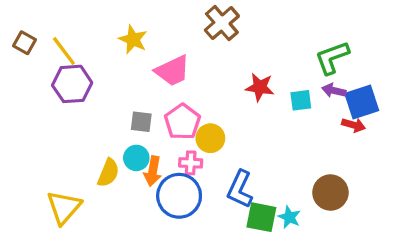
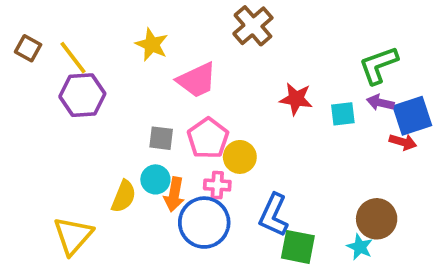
cyan star: (289, 217) -> (360, 247), moved

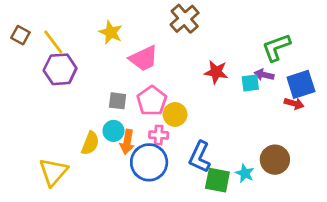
purple arrow: (380, 103) -> (264, 75), moved
cyan star: (360, 247) -> (245, 173), moved

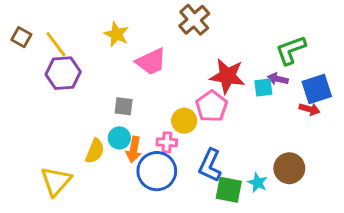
red star: (216, 72) -> (227, 76), size x1.4
pink pentagon: (152, 101) -> (212, 106), moved

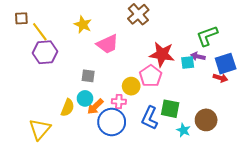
brown square: (21, 37) -> (21, 18), moved, turned -32
orange arrow: (134, 150) -> (95, 107), turned 36
green square: (229, 190) -> (170, 109), moved

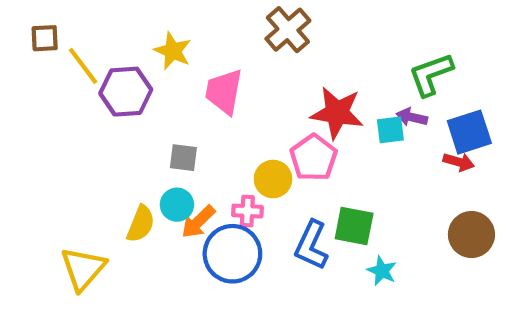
pink trapezoid: (108, 44) -> (224, 92), turned 125
purple hexagon: (45, 52) -> (126, 92), moved
brown circle: (206, 120) -> (471, 235), moved

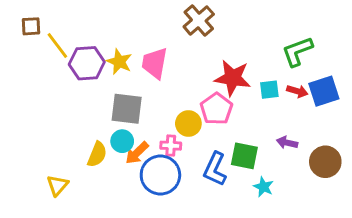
yellow star: (173, 51) -> (119, 62), moved
purple arrow: (412, 117) -> (287, 143), moved
gray square: (183, 158) -> (127, 109), size x1.6
red arrow: (459, 162) -> (297, 91), moved
yellow triangle: (83, 269) -> (57, 185), size x0.7

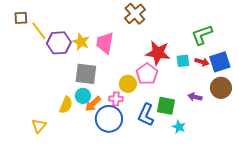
brown circle: (325, 162) -> (221, 88), moved

